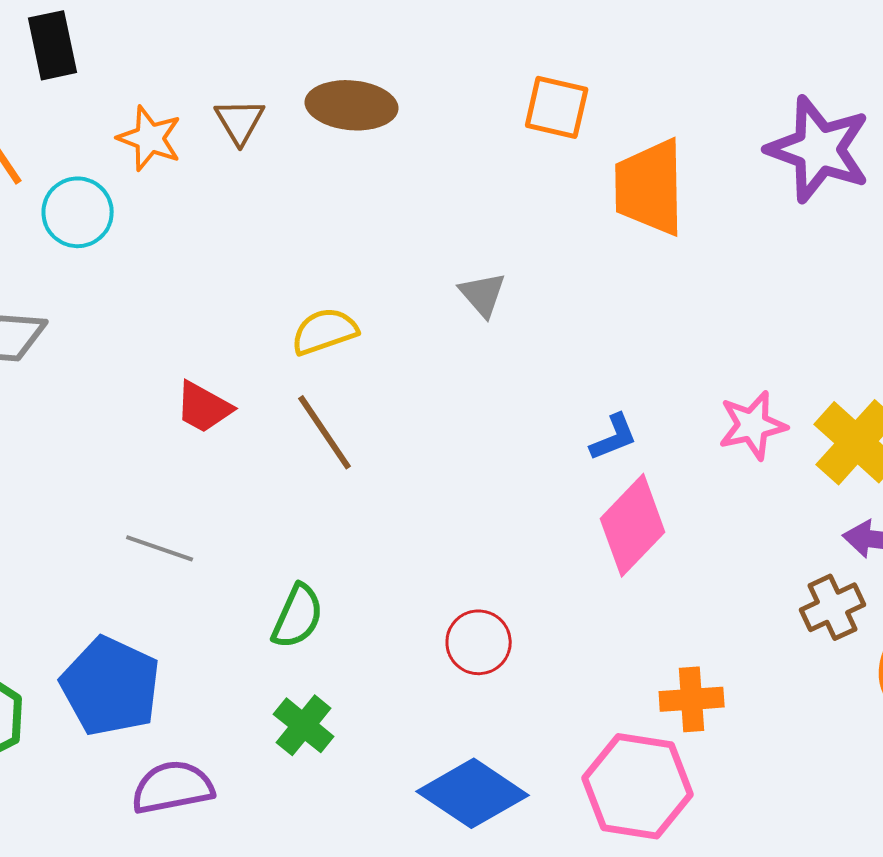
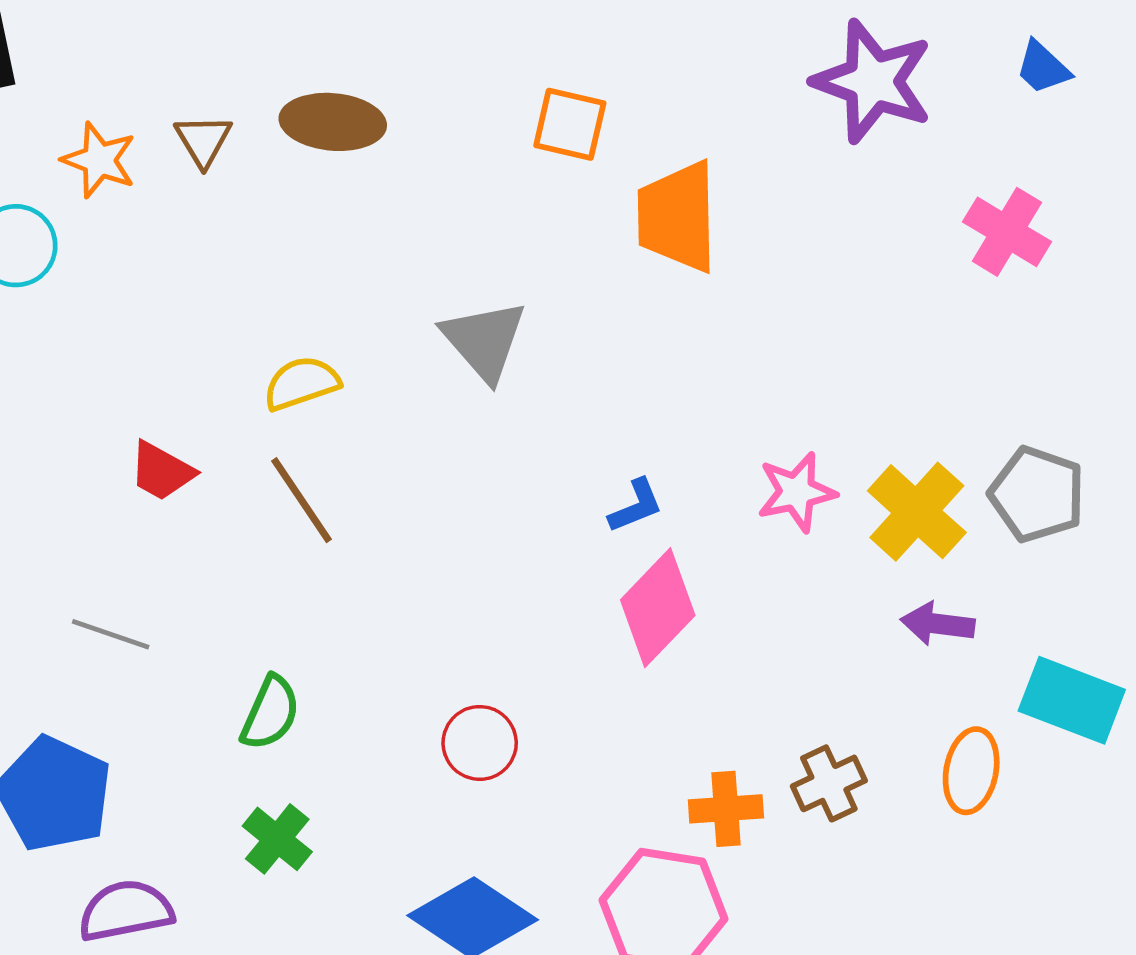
purple star: (819, 149) -> (873, 81), moved
gray triangle: (483, 294) -> (484, 341), size x1.6
brown cross: (833, 607) -> (829, 783), moved

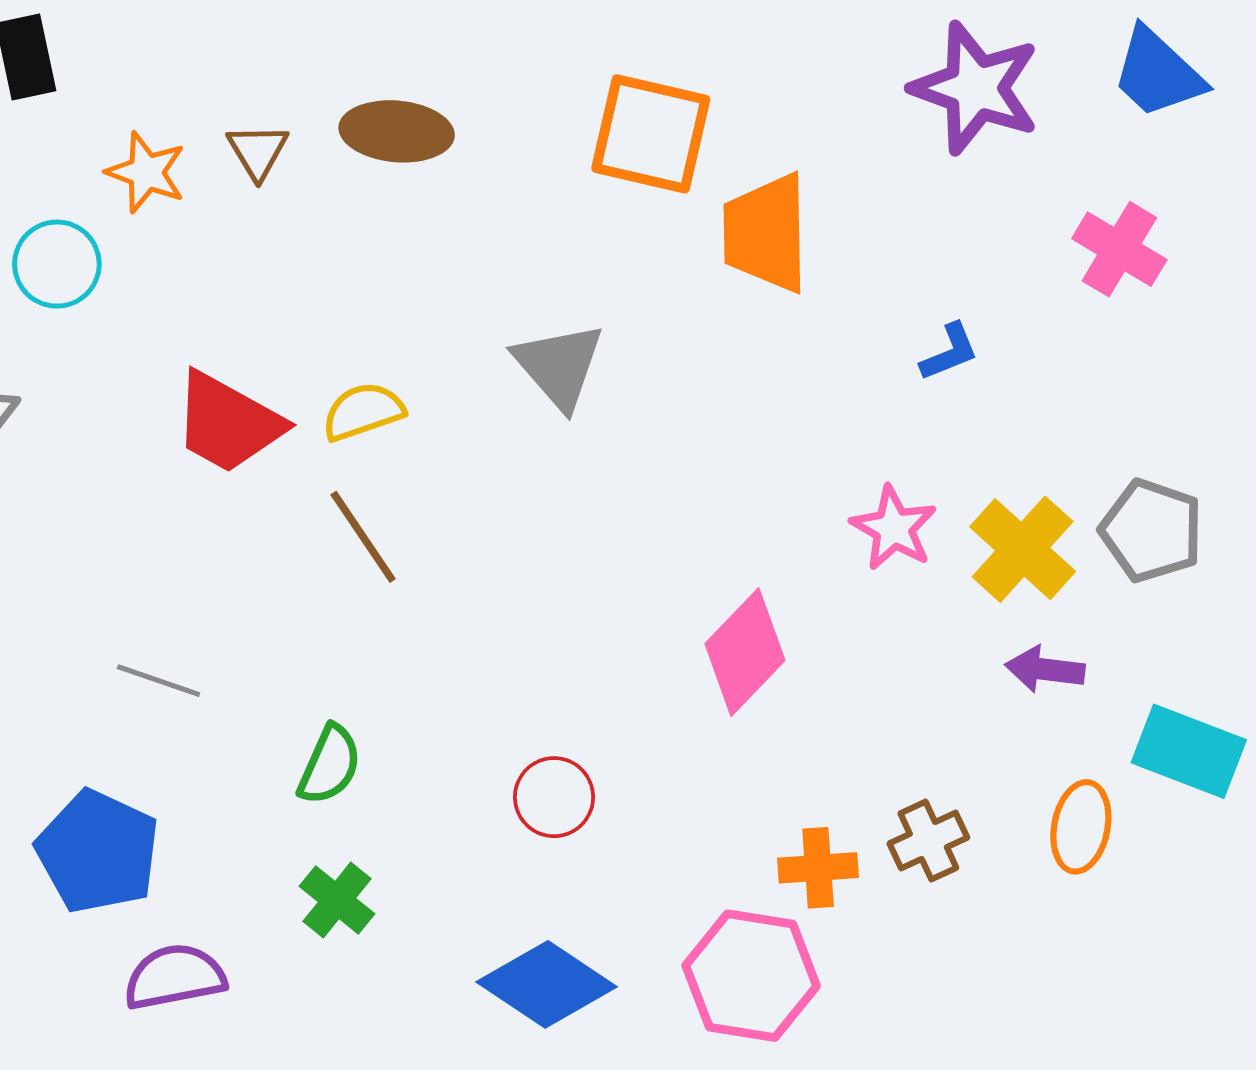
blue trapezoid: (1043, 68) -> (1158, 73), size x1.6
orange square: (570, 124) -> (651, 134), size x1.5
red trapezoid: (162, 471) -> (228, 423), moved, size x1.6
pink star: (797, 492) -> (894, 528), turned -30
blue L-shape: (636, 506) -> (949, 352), moved

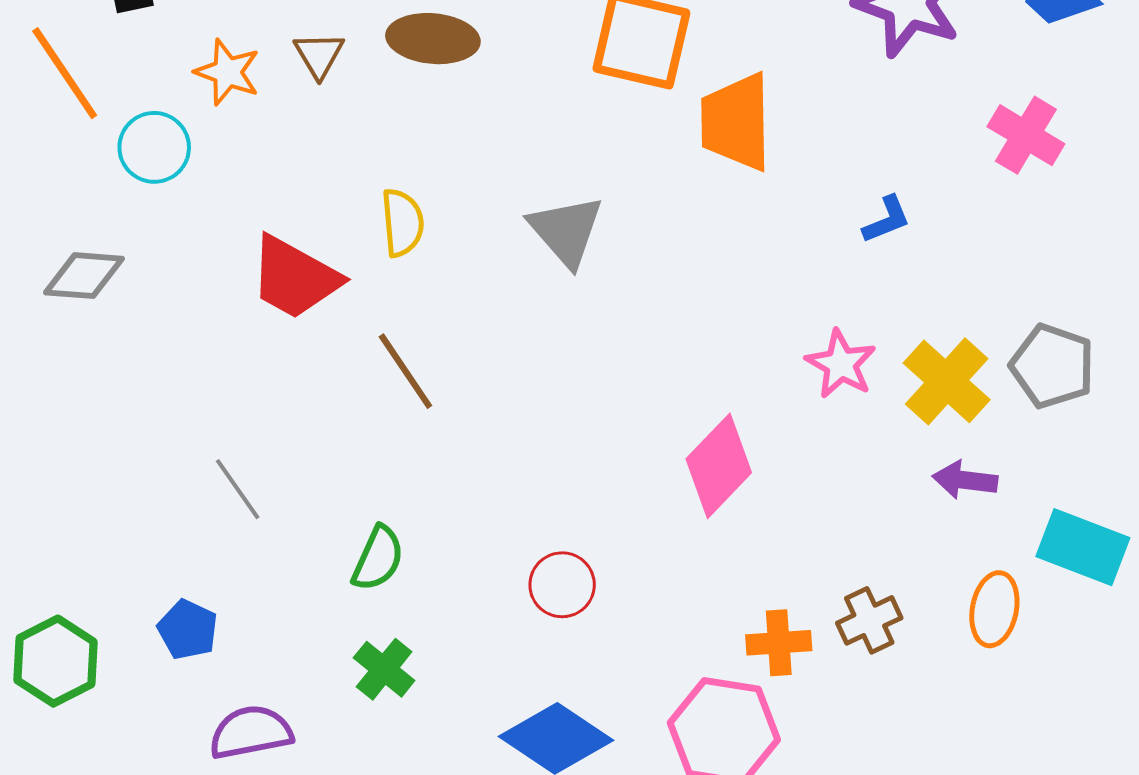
yellow semicircle: (363, 412) -> (402, 223), moved, turned 104
gray line: (159, 681) -> (238, 489), turned 36
blue pentagon: (98, 852) -> (188, 630), size x0.6

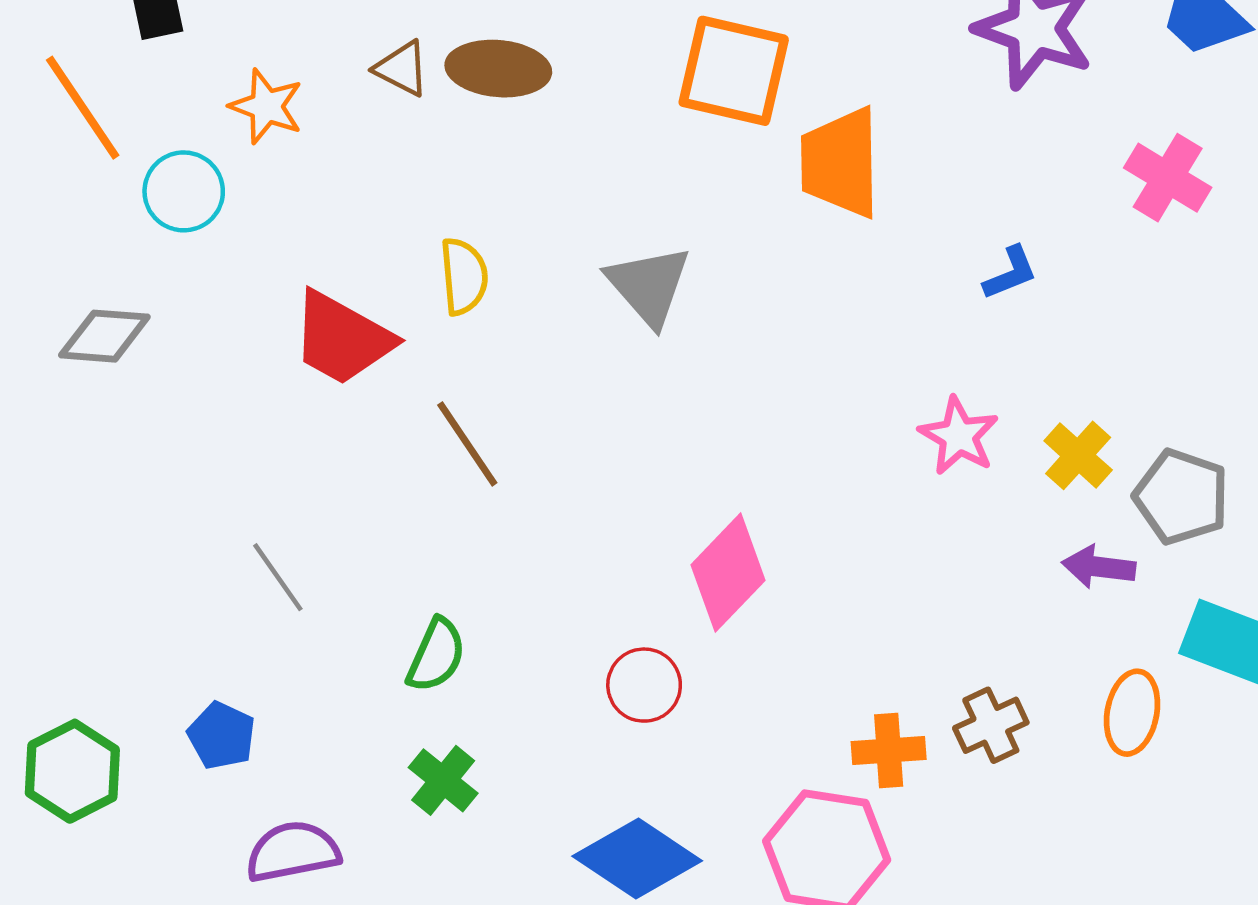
brown triangle: (319, 55) -> (402, 69), moved, turned -32
gray pentagon: (1052, 366) -> (1181, 497), moved
yellow cross: (947, 381) -> (1078, 455), size x0.7
pink diamond: (719, 466) -> (728, 573), moved

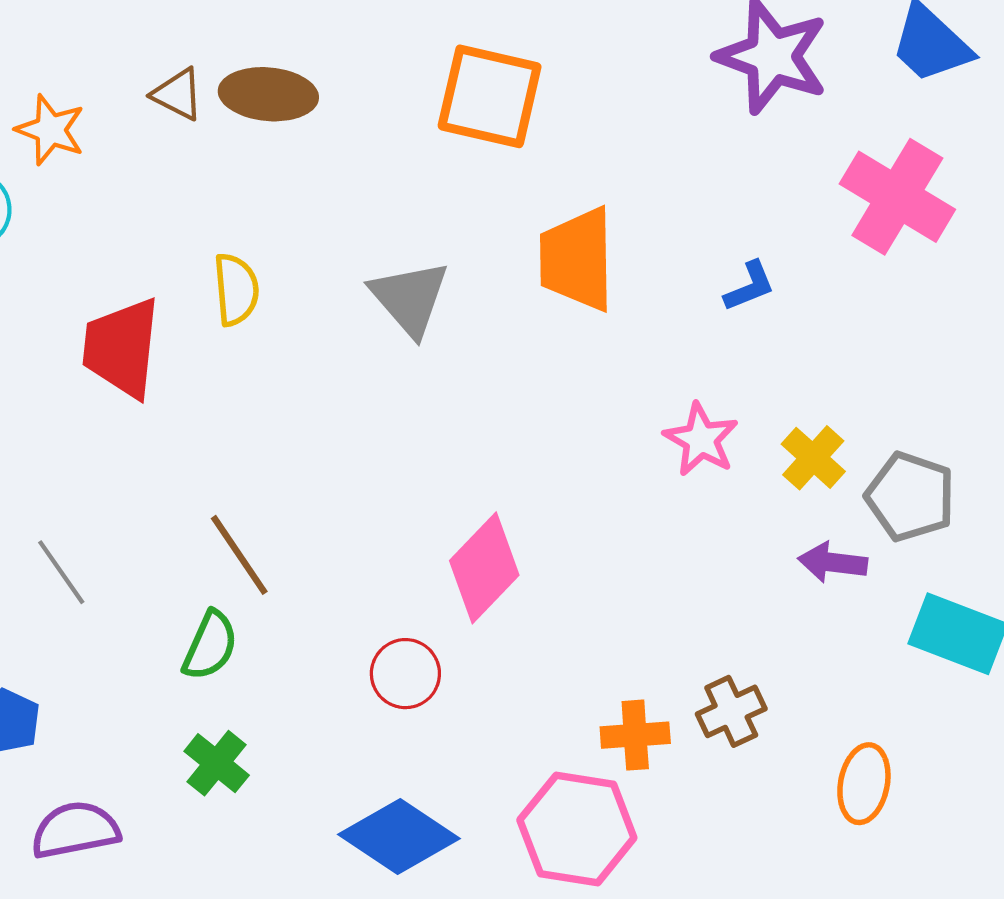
orange trapezoid: (840, 163) -> (577, 259), moved
pink cross: (1168, 178) -> (897, 197), size x1.4
red trapezoid: (342, 338) -> (122, 348), turned 67
brown line: (467, 444) -> (239, 555), moved
orange ellipse: (1132, 713) -> (864, 784), moved

